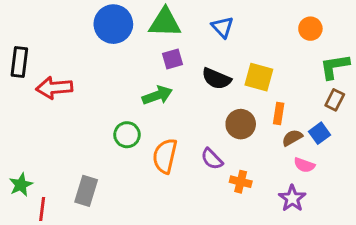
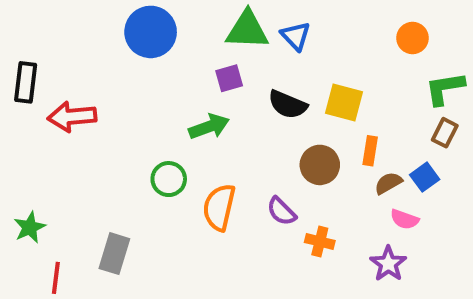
green triangle: (165, 23) -> (247, 30), moved
green star: (21, 185) -> (30, 227), moved

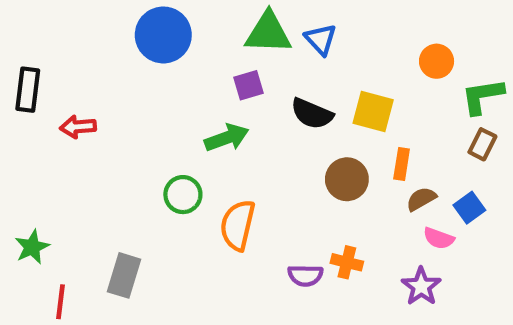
orange circle: (413, 38) -> (437, 61), moved
red arrow: (72, 117) -> (78, 127), size x0.7
blue square: (425, 177) -> (469, 208), moved
purple semicircle: (282, 211) -> (305, 275), moved, turned -44

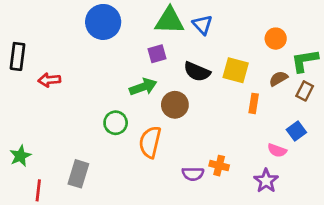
brown circle: (347, 179) -> (175, 105), moved
brown semicircle: (421, 199) -> (278, 79), moved

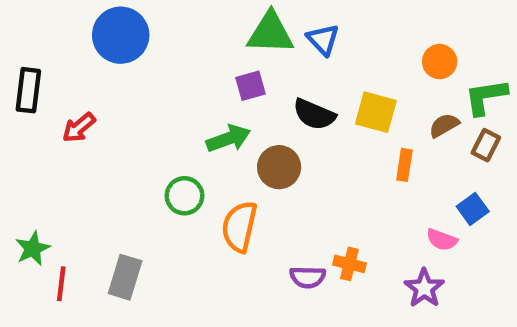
blue circle: (103, 22) -> (121, 35), moved
red arrow: (49, 80) -> (79, 128), turned -35
red line: (38, 190) -> (61, 284), moved

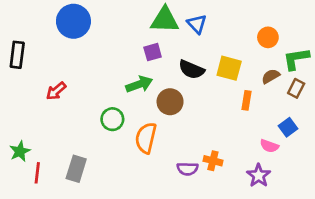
red arrow: (79, 128) -> (56, 91), moved

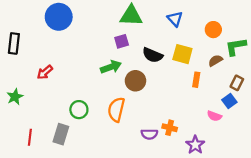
blue triangle: (197, 24) -> (175, 19), moved
brown rectangle: (296, 88) -> (237, 83), moved
green circle: (112, 119) -> (79, 110), moved
green star: (20, 151) -> (15, 97), moved
purple star: (259, 175) -> (195, 145), moved

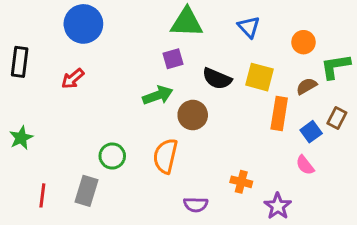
red arrow: (45, 72) -> (73, 79), moved
orange rectangle: (196, 80) -> (279, 114), size x1.5
blue square: (229, 101) -> (311, 132), moved
pink semicircle: (214, 116) -> (305, 165), turned 32
purple semicircle: (149, 134) -> (196, 205), moved

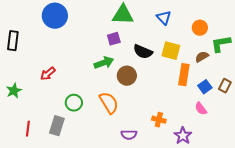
red arrow: (73, 79) -> (48, 74), moved
brown rectangle: (337, 118) -> (225, 86), moved
orange semicircle: (165, 156) -> (109, 103), turned 135

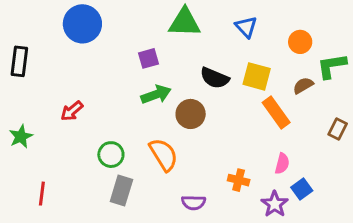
purple square: (114, 39) -> (148, 58), moved
orange rectangle: (184, 75) -> (276, 112), turned -45
blue square: (205, 87) -> (302, 189), moved
pink semicircle: (201, 109) -> (282, 164), moved, turned -128
gray rectangle: (57, 126) -> (121, 191), moved

